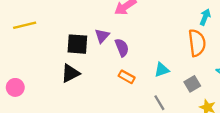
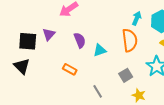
purple semicircle: (122, 48) -> (80, 40), moved
cyan triangle: (162, 70) -> (100, 50), moved
black triangle: (70, 73) -> (22, 66), turned -48

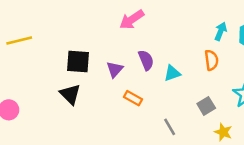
purple triangle: (49, 34) -> (115, 69), moved
orange semicircle: (130, 40) -> (211, 60), size x0.7

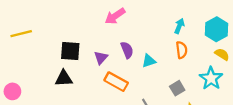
cyan arrow: (221, 31) -> (179, 26), moved
black triangle: (70, 94) -> (64, 78), turned -48
orange rectangle: (133, 98) -> (116, 82), size x1.5

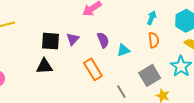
purple triangle: (101, 58) -> (73, 39), moved
orange rectangle: (116, 82) -> (93, 69), turned 30
gray square: (177, 88) -> (150, 75), size x1.5

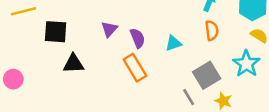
purple semicircle: (103, 40) -> (137, 38), moved
black square: (50, 41) -> (56, 32), moved
gray line: (121, 92) -> (189, 97), moved

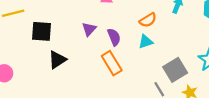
orange semicircle: (212, 30) -> (148, 20), moved, turned 66
black triangle: (73, 64) -> (57, 60), turned -30

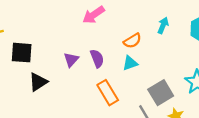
purple triangle: (89, 29) -> (71, 60), moved
orange rectangle: (112, 63) -> (108, 93), moved

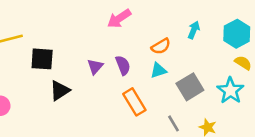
gray square: (161, 93) -> (190, 87), moved

